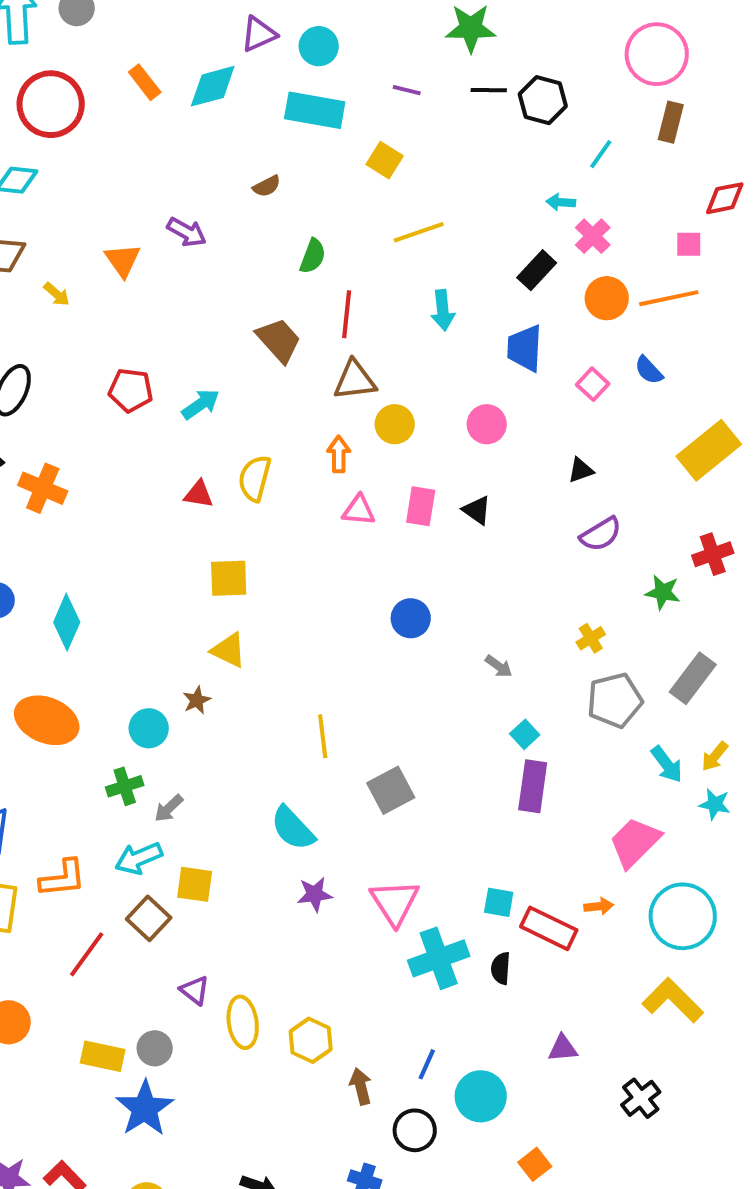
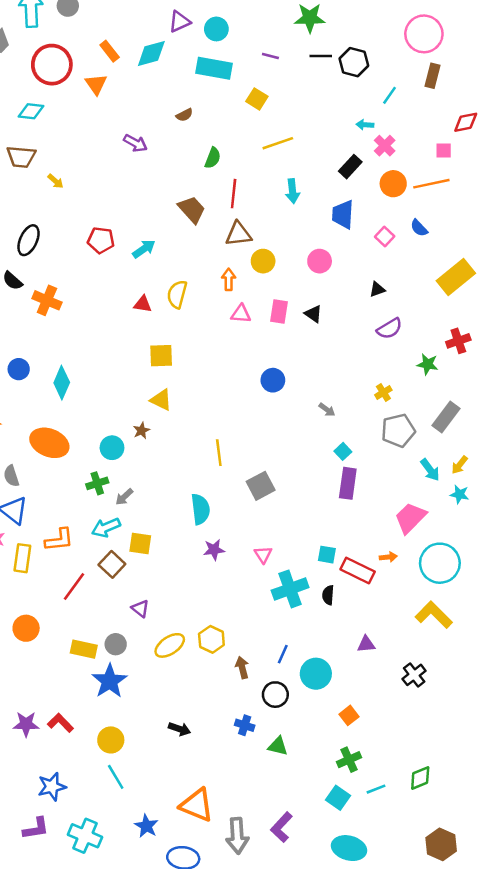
orange triangle: (123, 260) -> (96, 84), moved
cyan semicircle: (293, 828) -> (200, 509), turned -144
pink triangle: (395, 902) -> (263, 555), size x0.6
yellow ellipse: (243, 1022) -> (170, 645), moved, turned 64

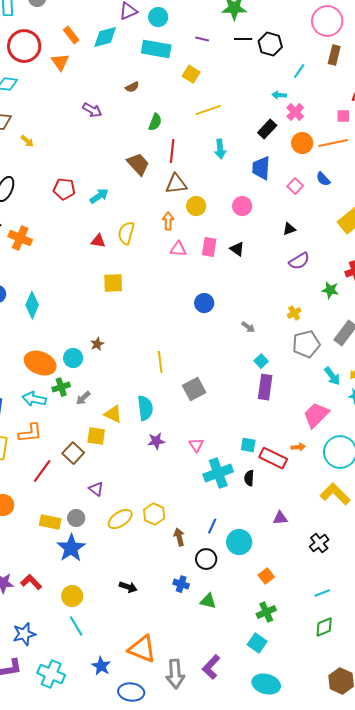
yellow triangle: (161, 400) -> (113, 414), moved
orange ellipse: (49, 443) -> (40, 363), moved
cyan arrow: (106, 528) -> (34, 399), moved, turned 35
cyan line: (376, 789) -> (322, 593), moved

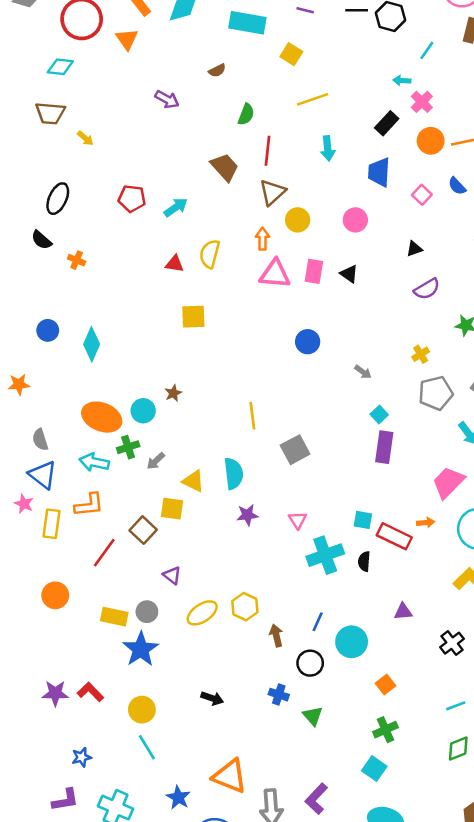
brown triangle: (176, 184) -> (272, 192), turned -35
orange cross: (20, 238) -> (77, 260), size x0.6
pink triangle: (178, 249) -> (275, 274), size x1.5
green triangle: (208, 601) -> (313, 716), turned 36
blue star: (24, 634) -> (82, 757), size x0.7

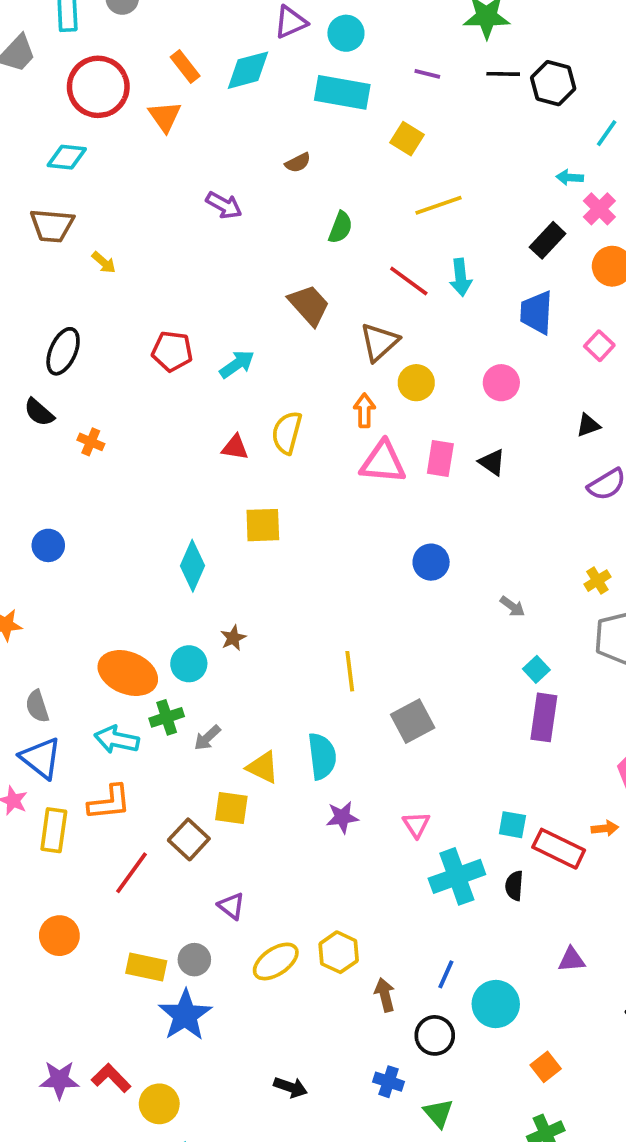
red line: (267, 151) -> (409, 281), moved, turned -60
cyan diamond: (92, 344) -> (193, 566), moved
yellow circle: (142, 710) -> (159, 1104), moved

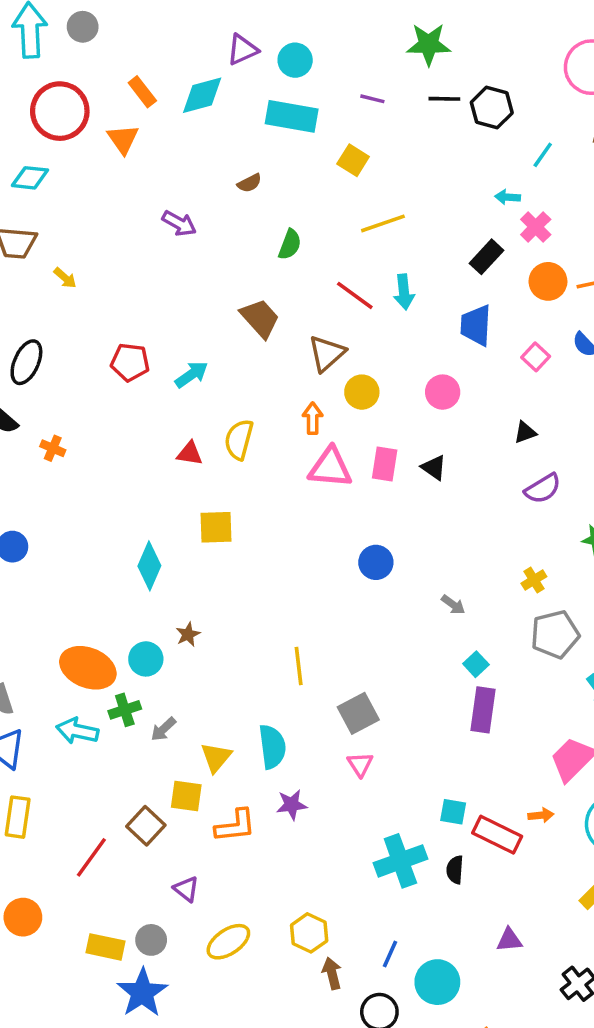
yellow triangle: (263, 767) -> (216, 757), turned 44
orange L-shape: (109, 802) -> (235, 826), moved
pink triangle: (416, 825) -> (360, 764), moved
yellow hexagon: (339, 952) -> (309, 933), moved

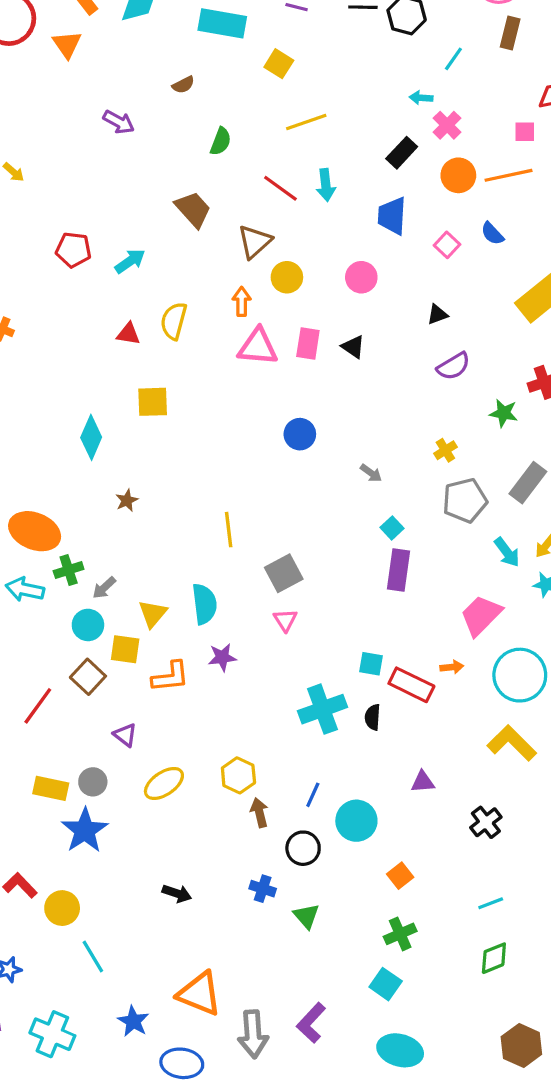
cyan circle: (146, 659) -> (88, 625), moved

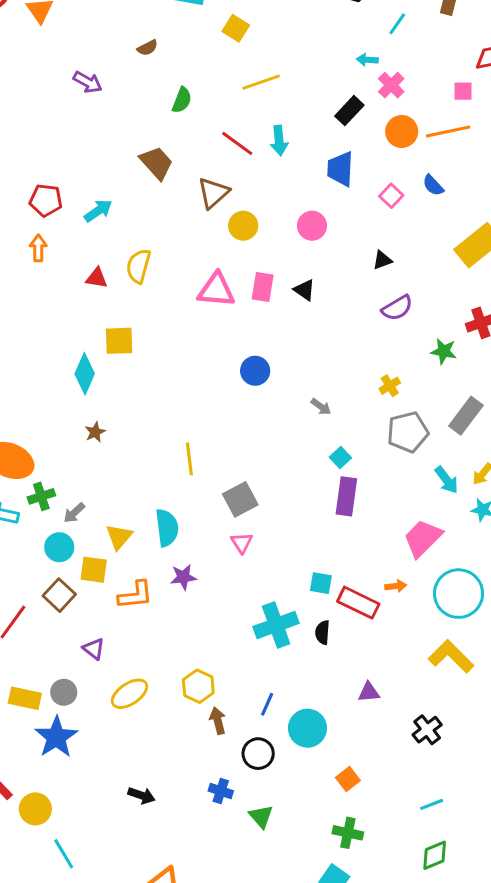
orange arrow: (242, 301) -> (38, 248), moved
cyan diamond: (91, 437) -> (85, 374), moved
green cross: (400, 934) -> (348, 833), turned 36

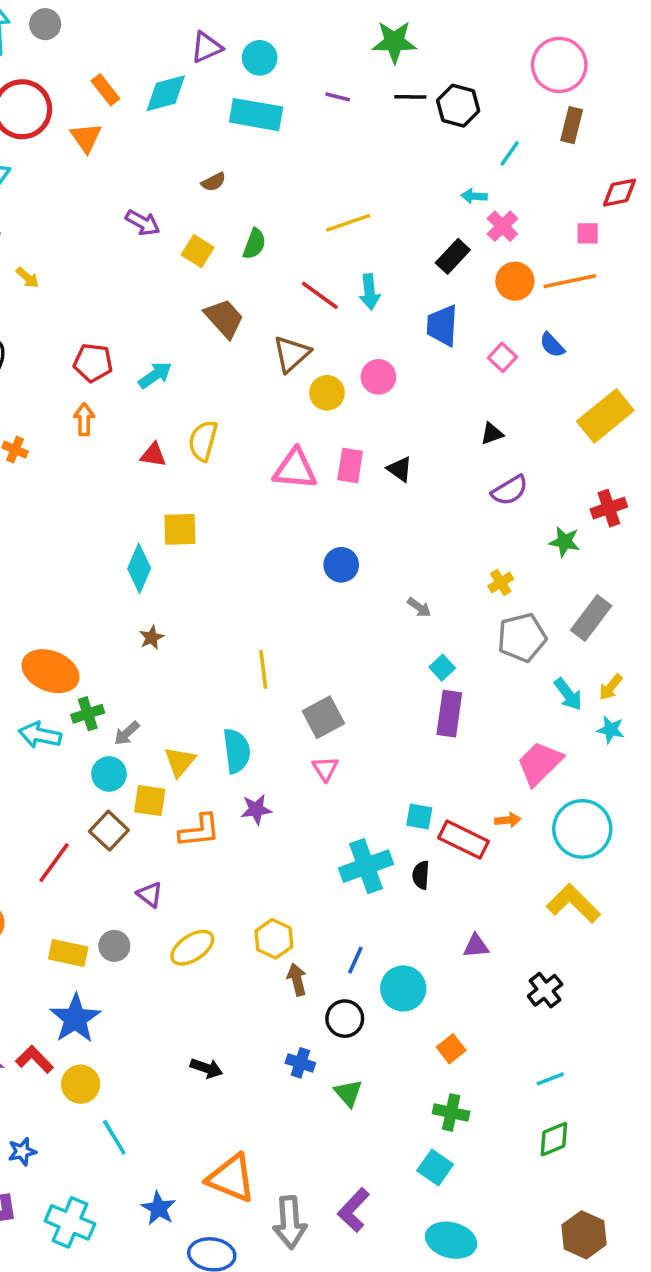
yellow square: (236, 28) -> (198, 251), moved
pink circle: (312, 226) -> (378, 377), moved
blue star: (56, 737) -> (75, 1019), moved

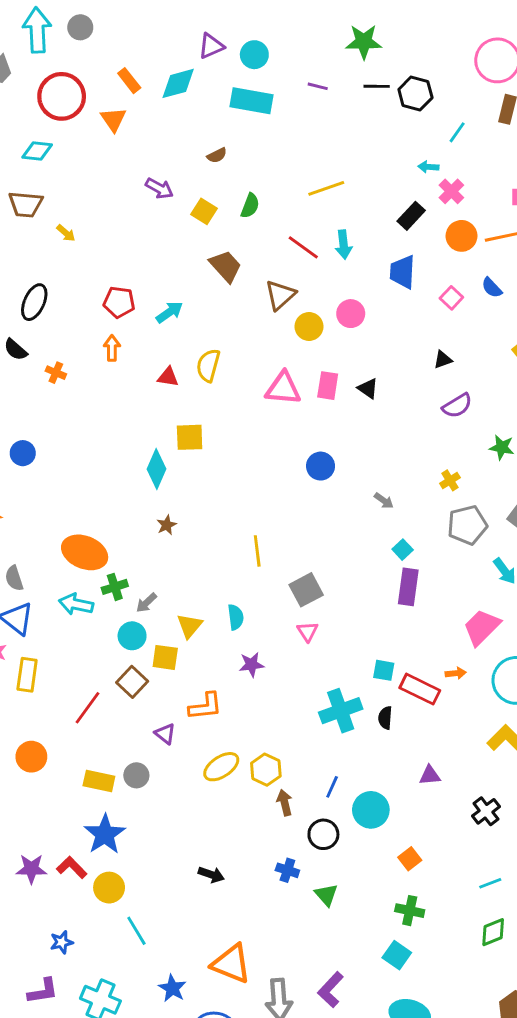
cyan semicircle: (237, 751) -> (236, 617), size x0.7
orange L-shape: (199, 831) -> (205, 706), moved
yellow ellipse: (192, 948) -> (221, 767), moved

